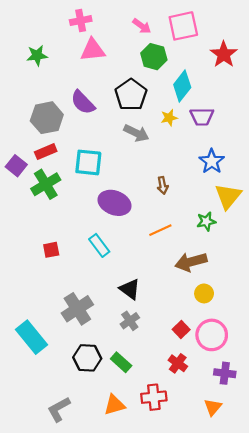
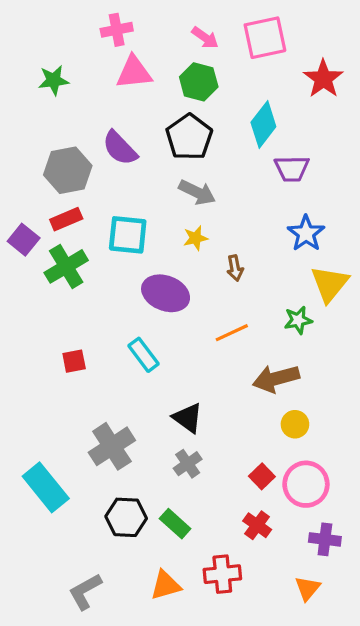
green hexagon: (154, 57) -> (199, 82), moved
yellow star: (169, 118) -> (196, 238), moved

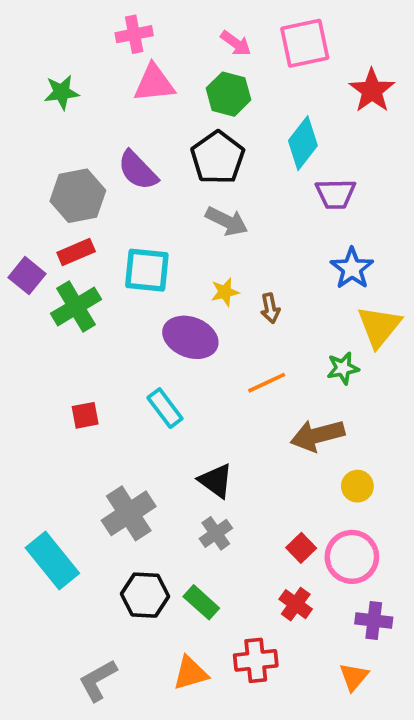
yellow star: (196, 238) -> (225, 292), moved
yellow circle: (295, 424) -> (357, 486), moved

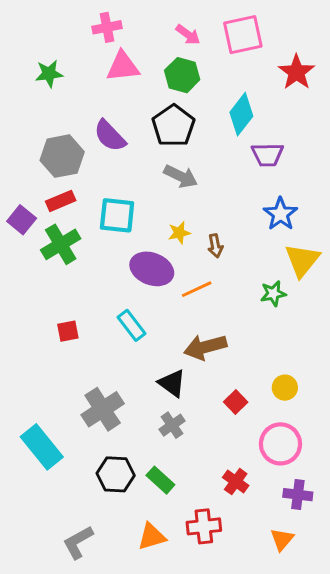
orange line: (267, 383) -> (197, 289), moved
brown arrow: (317, 435) -> (205, 347), moved
red square: (301, 548) -> (236, 402), moved

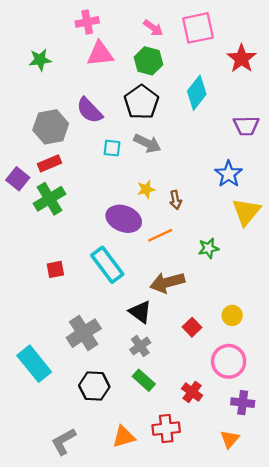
purple trapezoid: (267, 155) -> (246, 126), moved
cyan square: (117, 215) -> (112, 148), moved, size x0.6
green star: (273, 294) -> (209, 248), moved
cyan rectangle: (132, 325) -> (107, 265), size x1.4
green rectangle: (160, 480) -> (144, 380), moved

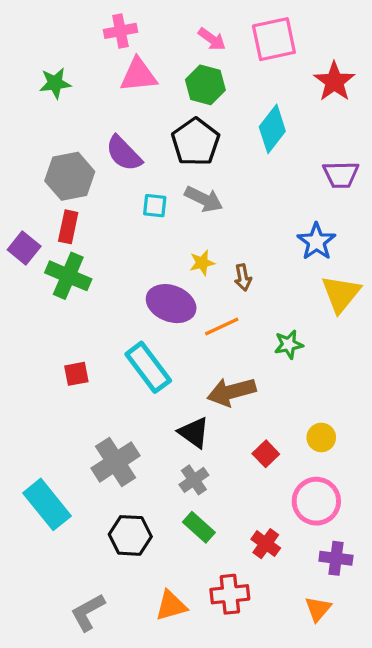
red rectangle: (49, 163) -> (68, 227), turned -55
green cross: (49, 199) -> (68, 276), turned -36

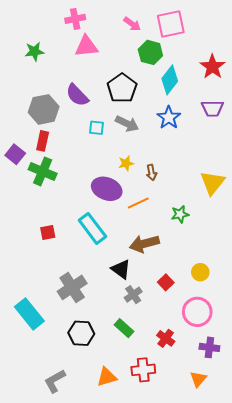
red star: (334, 82) -> (212, 67), moved
green hexagon: (205, 85) -> (150, 52), moved
blue star: (316, 242) -> (169, 118), moved
gray cross: (194, 480) -> (133, 295), moved

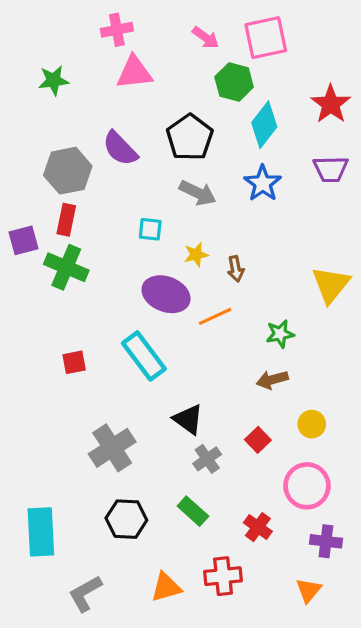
cyan square: (97, 128) -> (150, 229), moved
purple square: (15, 154) -> (23, 240), turned 36
brown arrow: (144, 244) -> (272, 380), moved, size x0.7
cyan rectangle: (29, 314) -> (41, 532), moved, turned 36

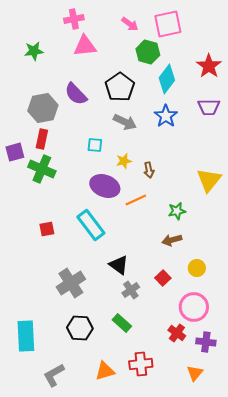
red cross: (258, 527) -> (177, 333), moved

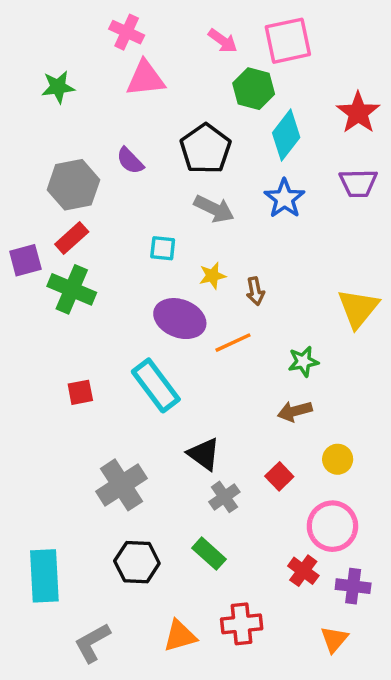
pink cross: (74, 19) -> (127, 32), turned 36
purple semicircle: (76, 94) -> (130, 161), size x0.7
red rectangle: (42, 139) -> (72, 238), turned 36

